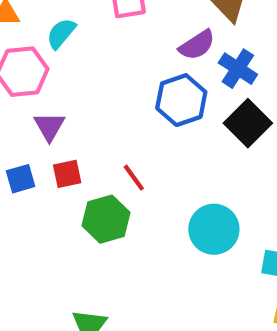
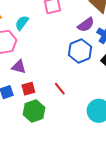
purple triangle: (49, 127) -> (19, 67), turned -42
green hexagon: (106, 219) -> (34, 111), moved

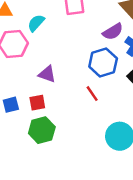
purple triangle: (19, 67) -> (47, 74), moved
red line: (60, 89) -> (92, 94), moved

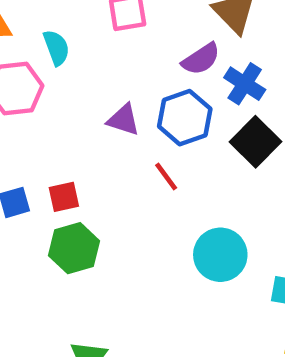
cyan semicircle: (36, 23) -> (56, 48), turned 120
purple triangle: (47, 74) -> (124, 120), moved

